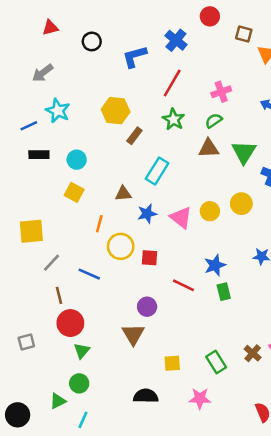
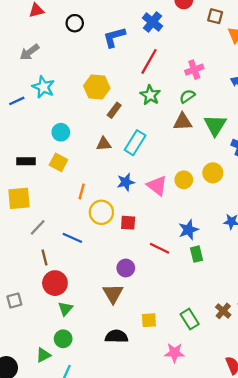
black rectangle: (39, 155) -> (26, 161), moved
brown triangle: (123, 194) -> (104, 144), moved
black semicircle: (146, 396) -> (116, 336), moved

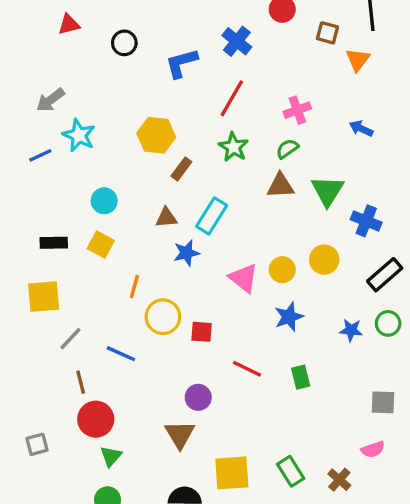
gray arrow: (29, 52) -> (50, 100), moved
blue star: (126, 182) -> (186, 253), moved
blue star: (188, 230) -> (289, 317), moved
brown cross: (223, 311) -> (339, 480), moved
yellow square: (149, 320) -> (232, 473), size x1.6

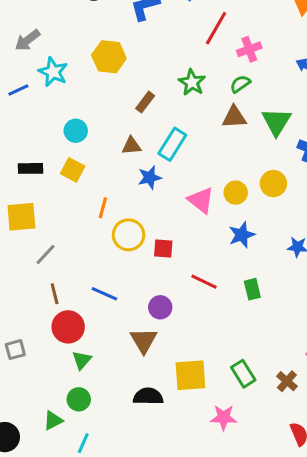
red line: (232, 98) -> (216, 28), moved
yellow hexagon: (156, 135) -> (109, 57), moved
blue line: (121, 354) -> (104, 294), moved

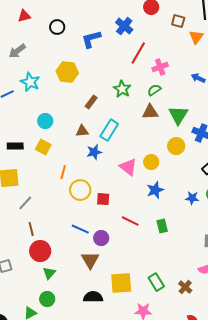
gray arrow: (27, 40) -> (17, 51), moved
yellow circle: (273, 184) -> (176, 146), moved
blue line: (104, 294) -> (80, 229), moved

